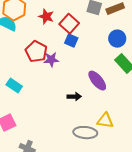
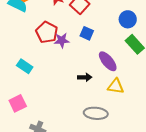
blue square: (71, 41) -> (87, 33), moved
yellow triangle: (105, 121) -> (116, 86), moved

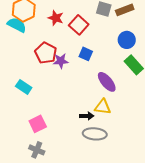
black arrow: (85, 77) -> (87, 116), moved
yellow triangle: (116, 86) -> (103, 107), moved
pink square: (18, 103) -> (38, 124), moved

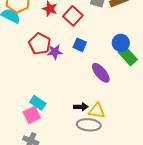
blue circle: (127, 40) -> (121, 43), moved
cyan rectangle: (24, 87) -> (38, 103), moved
yellow triangle: (103, 107) -> (97, 111), moved

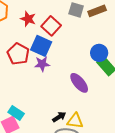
blue square: (80, 45) -> (41, 46), moved, size x1.5
purple star: (55, 52) -> (42, 64), moved
black arrow: (81, 107) -> (59, 117), turned -32

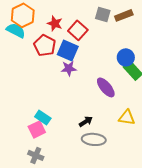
red pentagon: (18, 54) -> (45, 45), moved
yellow triangle: (75, 121) -> (127, 117), moved

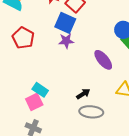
red pentagon: (45, 45) -> (23, 38), moved

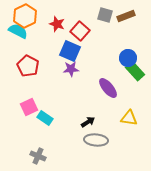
pink square: (34, 102) -> (29, 107), moved

